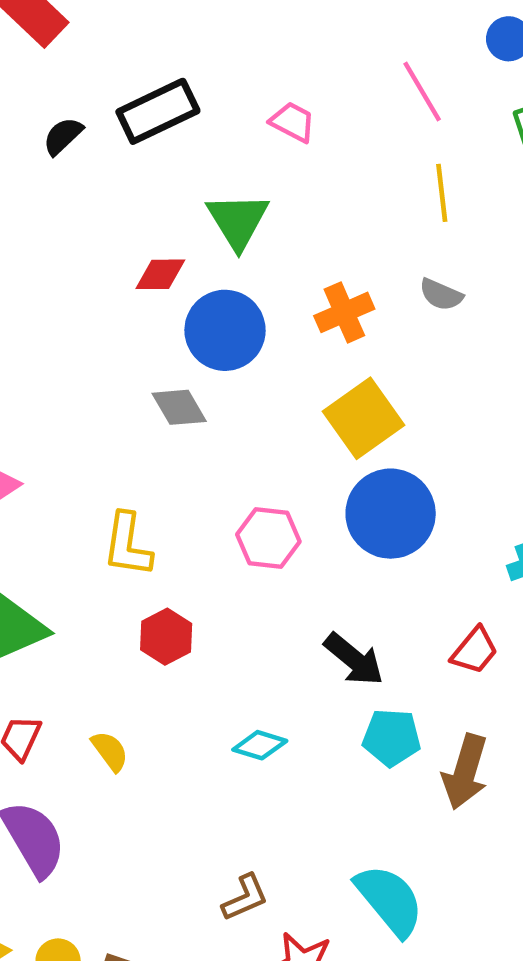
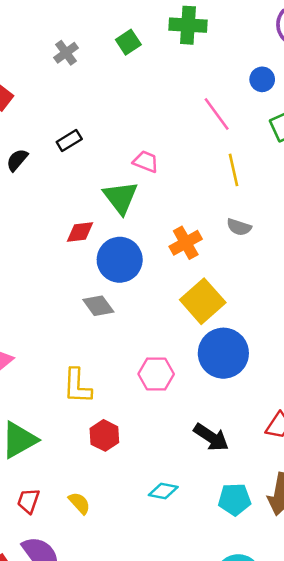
black rectangle: (158, 111) -> (69, 140), size x0.6
pink trapezoid: (293, 122) -> (146, 162), moved
cyan pentagon: (392, 738) -> (235, 499), moved

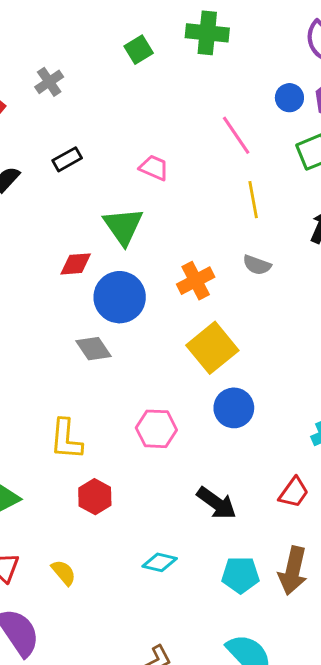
gray cross: (66, 53) -> (49, 82), moved
pink trapezoid: (146, 162) -> (154, 168), moved
blue circle: (223, 353) -> (234, 408), size x0.7

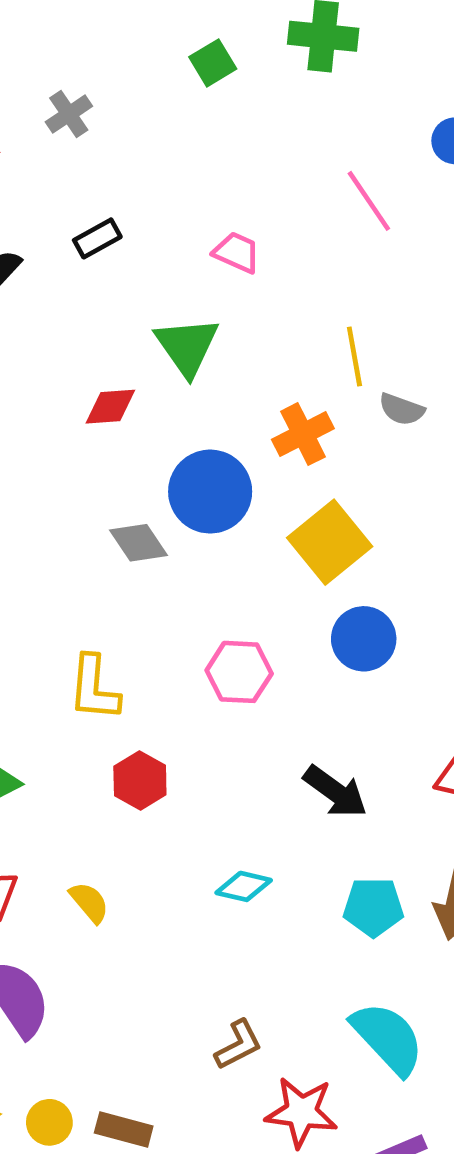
yellow line: (253, 200) -> (354, 357), moved
blue circle: (120, 297) -> (210, 492), moved

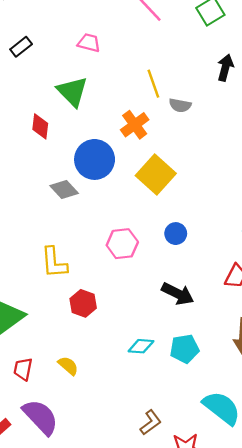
red diamond: (110, 407) -> (40, 126), turned -70
blue circle: (364, 639) -> (176, 234), moved, size x0.7
cyan pentagon: (373, 907) -> (185, 349), moved

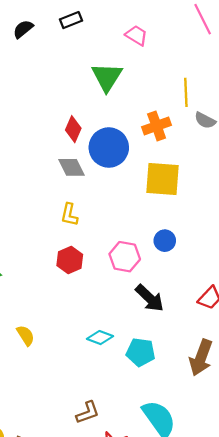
red diamond: (40, 126) -> (73, 129), moved
yellow square: (156, 174) -> (162, 179), turned 36
pink hexagon: (122, 244) -> (125, 257), moved
yellow L-shape: (54, 263) -> (69, 215), moved, size x0.7
red hexagon: (83, 303) -> (70, 260), moved

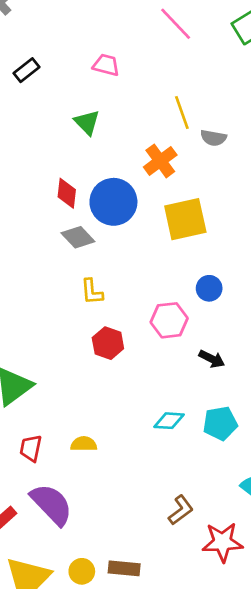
green triangle: (107, 77) -> (87, 122), size x0.7
black arrow: (150, 298) -> (212, 359), size x0.7
yellow semicircle: (26, 335) -> (84, 444), turned -40

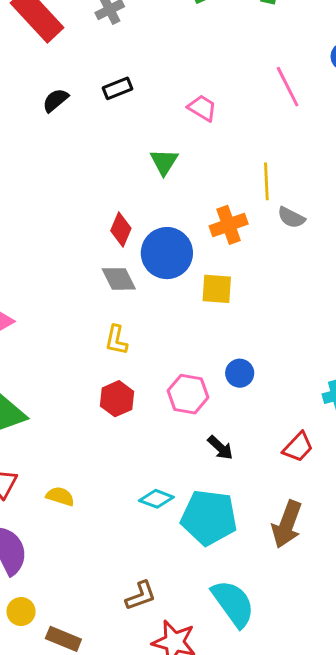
yellow square: (185, 219) -> (217, 289), moved, size x0.7
cyan pentagon: (220, 423) -> (209, 518), size x1.5
yellow circle: (82, 571) -> (21, 612), moved

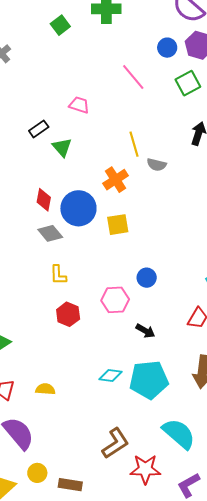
black rectangle: (117, 88) -> (39, 129), moved
brown L-shape: (141, 596) -> (115, 443), size x1.4

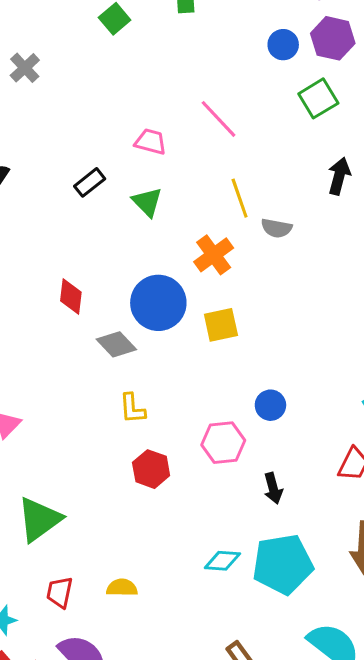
pink line: (133, 77) -> (219, 119), moved
green triangle: (62, 147) -> (147, 202), moved
red diamond: (44, 200) -> (71, 297), moved
black arrow: (145, 331) -> (273, 488), turned 48

